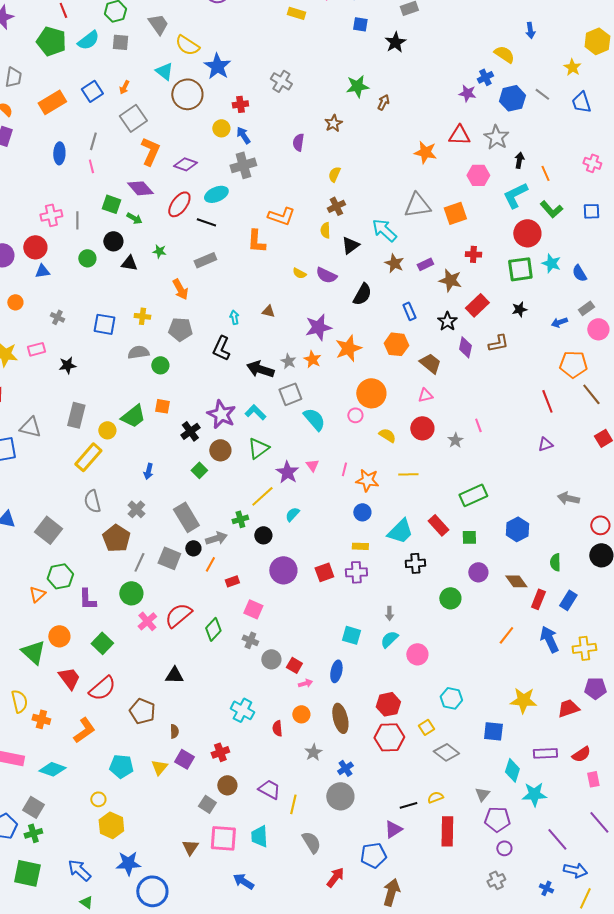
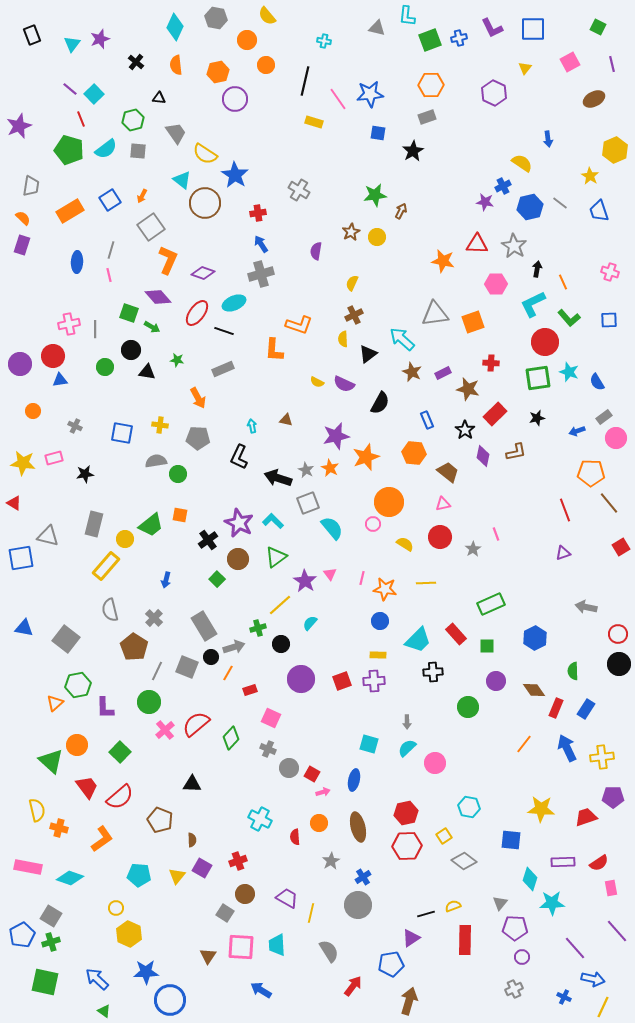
yellow circle: (221, 128) -> (377, 237), moved

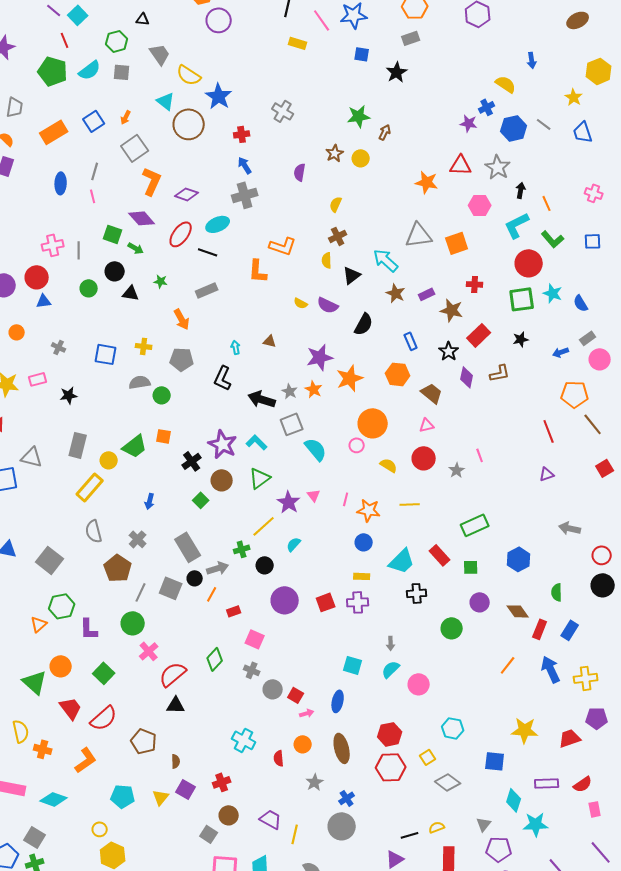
red semicircle: (196, 724) -> (173, 674), moved

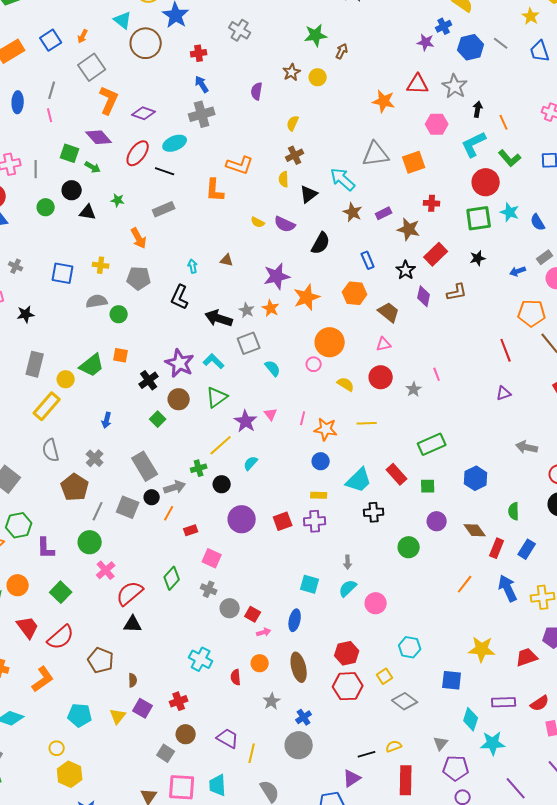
cyan semicircle: (316, 449) -> (273, 368), size x0.7

